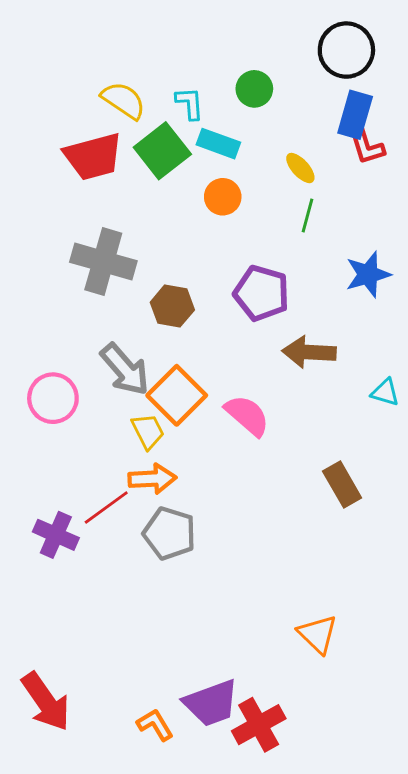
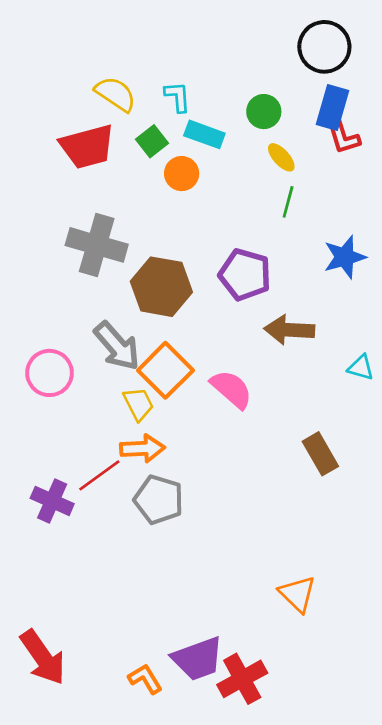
green circle: (254, 89) -> (264, 112), moved
green square: (162, 151) -> (152, 141), size x0.6
orange circle: (223, 197) -> (182, 174), moved
brown hexagon: (172, 306) -> (161, 287), size x1.5

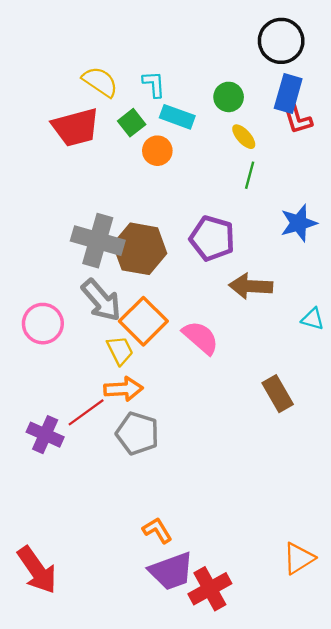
gray cross: (97, 245) -> (98, 241), moved
orange triangle: (297, 594) -> (299, 558), moved, turned 44
orange L-shape: (145, 679) -> (157, 530), moved

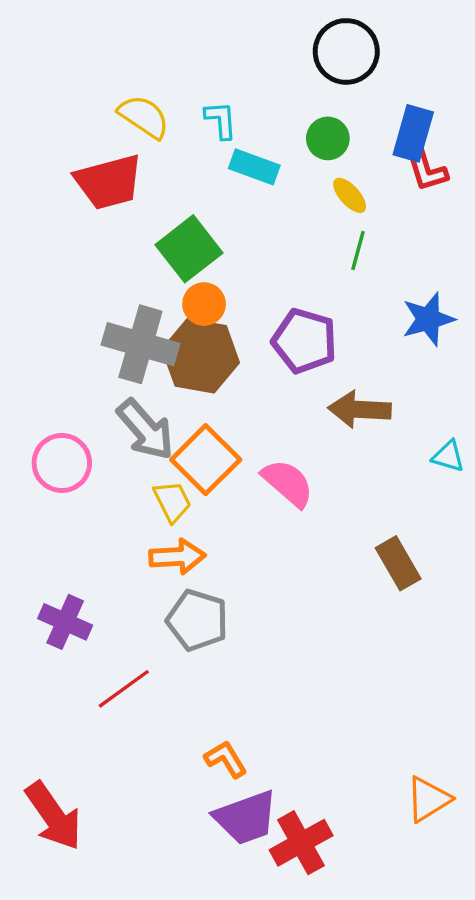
black circle: (281, 41) -> (346, 51), moved
green square: (132, 123) -> (189, 249), moved, size x1.6
orange circle: (157, 151) -> (204, 304), moved
red line: (86, 412) -> (124, 689), moved

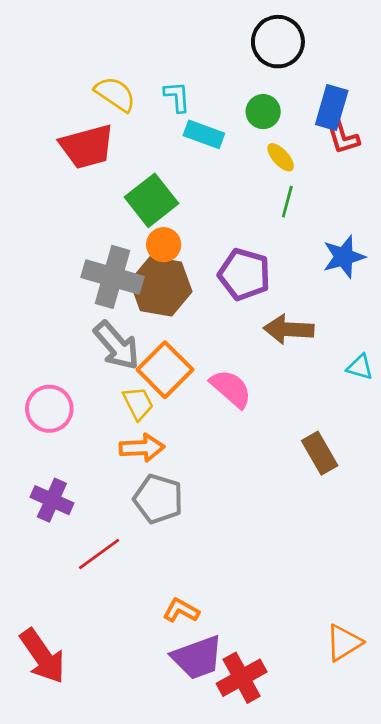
pink circle: (62, 463) -> (49, 409), moved
orange L-shape: (226, 759) -> (181, 610), turned -30

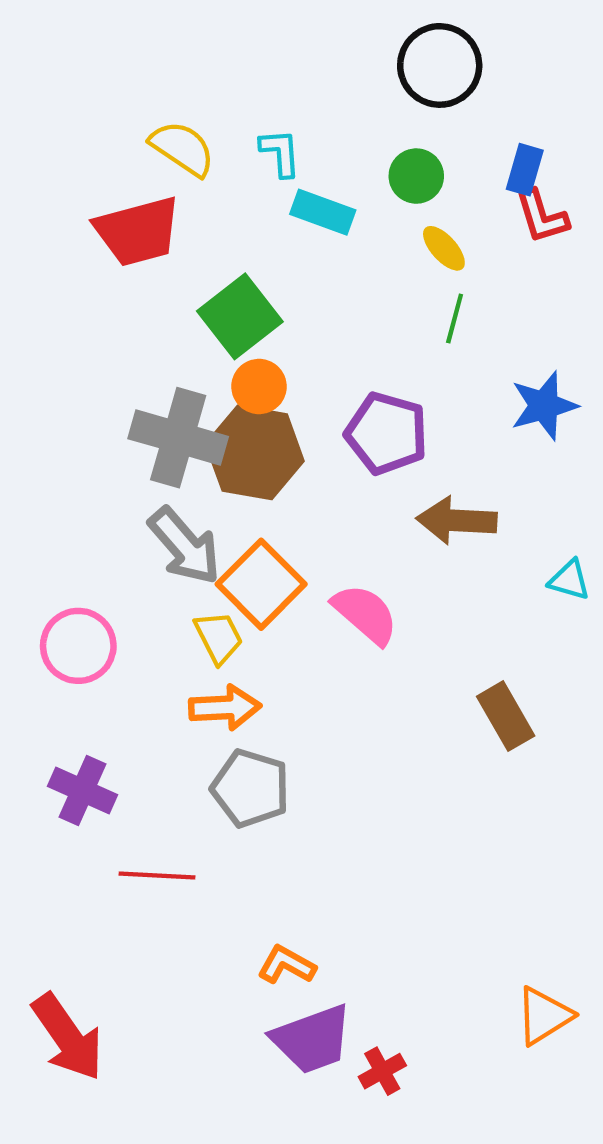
blue rectangle: (332, 108) -> (525, 170), size x0.7
red line: (99, 554) -> (157, 876), turned 39
red cross: (242, 678) -> (382, 1071), size x0.6

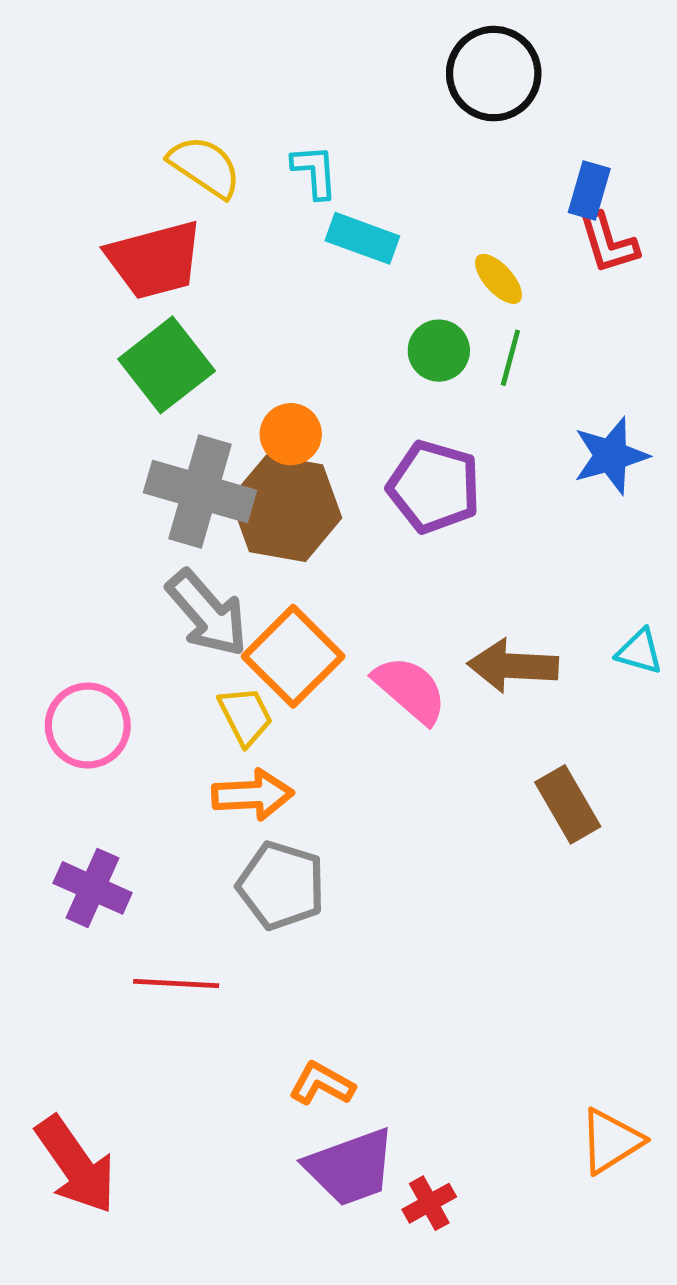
green circle: (416, 176) -> (439, 351), moved
green square: (240, 316) -> (167, 365), moved
brown arrow: (457, 520) -> (513, 666), moved

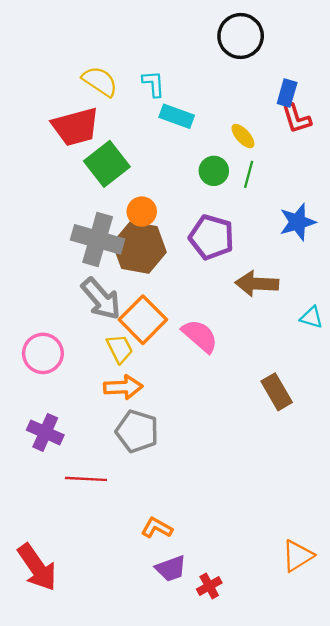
green square: (167, 365) -> (107, 164), moved
brown arrow: (513, 666) -> (257, 284), moved
purple trapezoid: (350, 1167) -> (171, 569), size x0.7

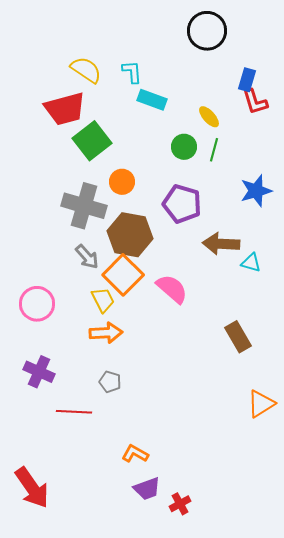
brown hexagon: (139, 248) -> (130, 235), moved
gray arrow: (101, 299) -> (87, 257), size x0.7
cyan triangle: (312, 317) -> (251, 263), moved
gray pentagon: (137, 431) -> (110, 382), moved, size x0.6
orange triangle: (298, 556) -> (261, 404), moved

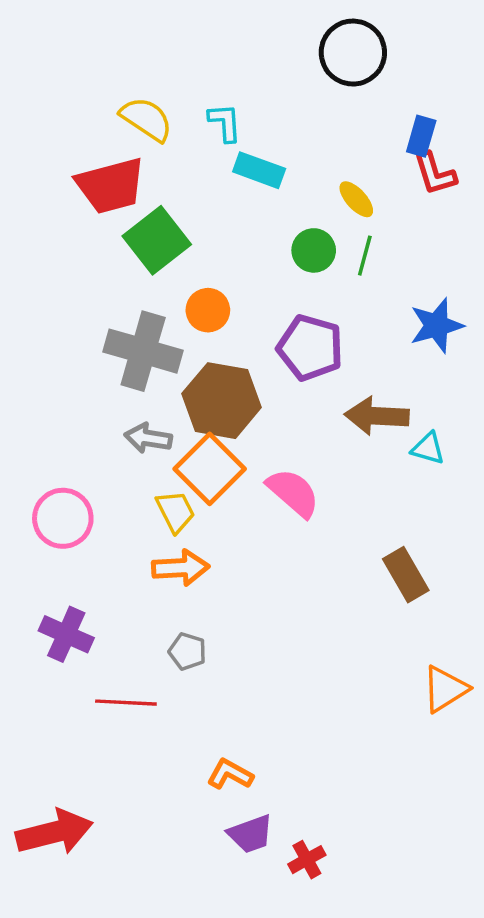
gray arrow: (87, 257) -> (148, 438), turned 140
red arrow: (32, 488) -> (54, 832), turned -69

